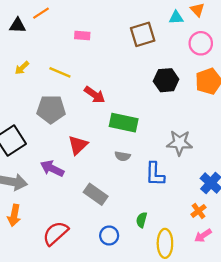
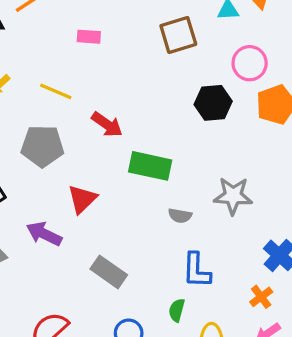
pink circle: (201, 43) -> (250, 63), moved
gray semicircle: (123, 156) -> (180, 216), moved
blue L-shape: (155, 174) -> (197, 270), moved

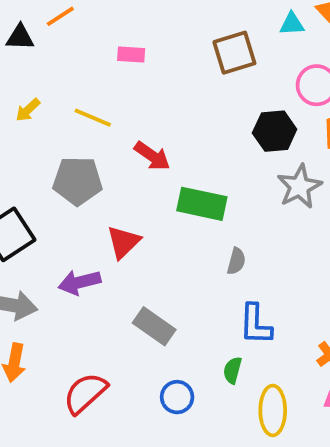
gray star: (233, 196) -> (299, 187), moved, turned -30
gray semicircle: (180, 216) -> (236, 261), turned -85
purple arrow: (44, 234) -> (79, 282), turned -40

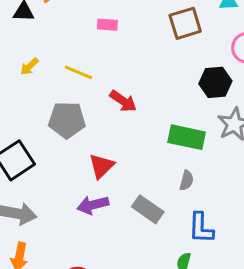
green rectangle: (202, 204) -> (187, 137), moved
purple arrow: (79, 282) -> (93, 205), moved
gray rectangle: (154, 326) -> (148, 209), moved

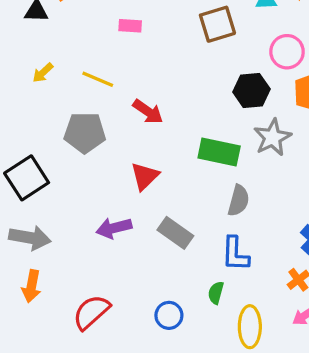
red triangle: (102, 166) -> (145, 176), moved
gray semicircle: (187, 180) -> (238, 201), moved, size x1.4

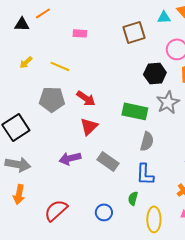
red arrow: (148, 112) -> (86, 98), moved

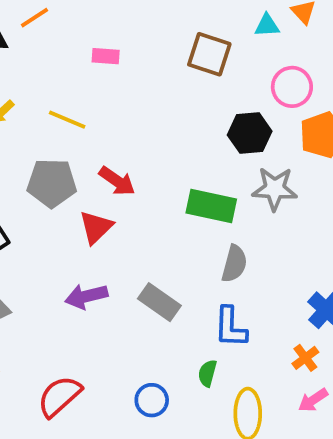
brown square: (134, 32) -> (209, 54), turned 35
gray star: (168, 102) -> (275, 189), turned 30
red triangle: (89, 126) -> (96, 227), moved

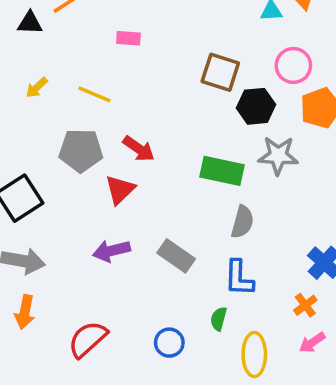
brown square: (209, 54) -> (220, 72), moved

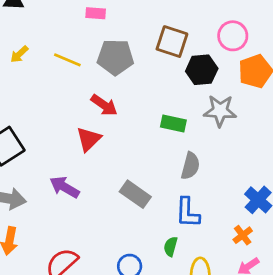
gray pentagon: (81, 150) -> (115, 57), moved
green rectangle: (222, 171) -> (173, 124), size x0.7
purple arrow: (111, 251) -> (65, 187), moved, turned 44

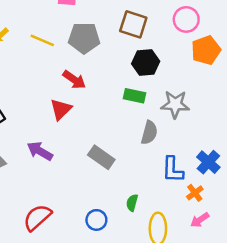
black hexagon: (202, 70) -> (146, 63), moved
gray star: (220, 111) -> (175, 104), moved
blue L-shape: (188, 213) -> (173, 170), moved

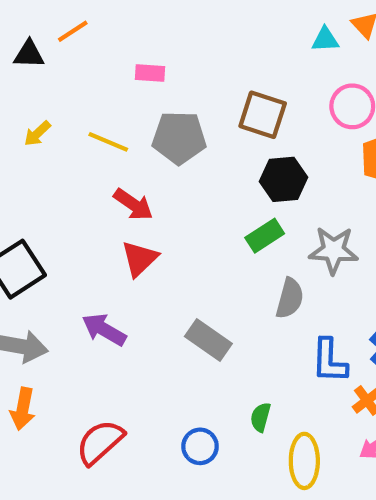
red arrow: (74, 80) -> (133, 204), moved
green rectangle: (135, 96) -> (265, 236), turned -45

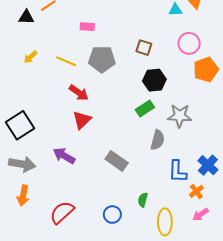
brown square: (263, 115) -> (144, 48), size x0.7

